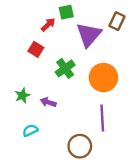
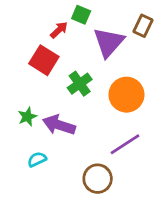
green square: (66, 12) -> (81, 15), turned 35
red square: (36, 49) -> (44, 60), size x1.5
purple arrow: (48, 102) -> (59, 125), size x1.6
purple line: (102, 118) -> (125, 144), turned 60

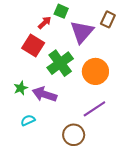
green cross: (80, 84) -> (60, 63), size x1.4

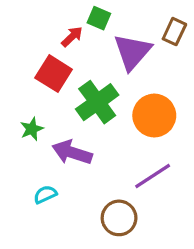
green star: (21, 88) -> (32, 129), moved

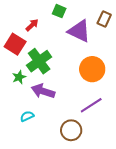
red arrow: (72, 37) -> (32, 25), moved
purple triangle: (132, 52) -> (79, 31), turned -45
red square: (54, 74) -> (15, 44), moved
green cross: (97, 102) -> (39, 61), moved

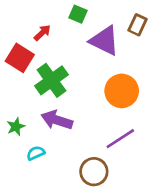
green star: (19, 77) -> (16, 127), moved

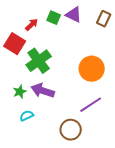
green square: (78, 14) -> (54, 18), moved
purple triangle: (104, 41) -> (74, 15), moved, size x0.7
green star: (16, 127) -> (20, 92), moved

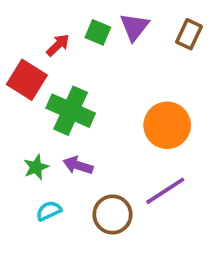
purple triangle: (74, 15) -> (134, 27), turned 42
green cross: (39, 61) -> (71, 111), turned -30
purple arrow: (43, 91) -> (78, 165), size x0.7
brown circle: (71, 130) -> (113, 214), moved

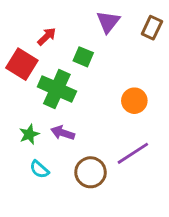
green square: (98, 32) -> (83, 57), moved
orange circle: (167, 125) -> (134, 101), size x0.7
cyan semicircle: (49, 211) -> (39, 169), turned -114

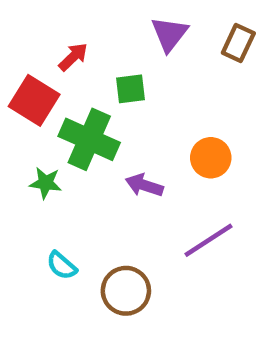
green square: (83, 57) -> (130, 89), turned -30
purple arrow: (63, 133) -> (144, 185), moved
green star: (29, 134) -> (46, 183), moved, turned 30
brown circle: (91, 172) -> (126, 291), moved

